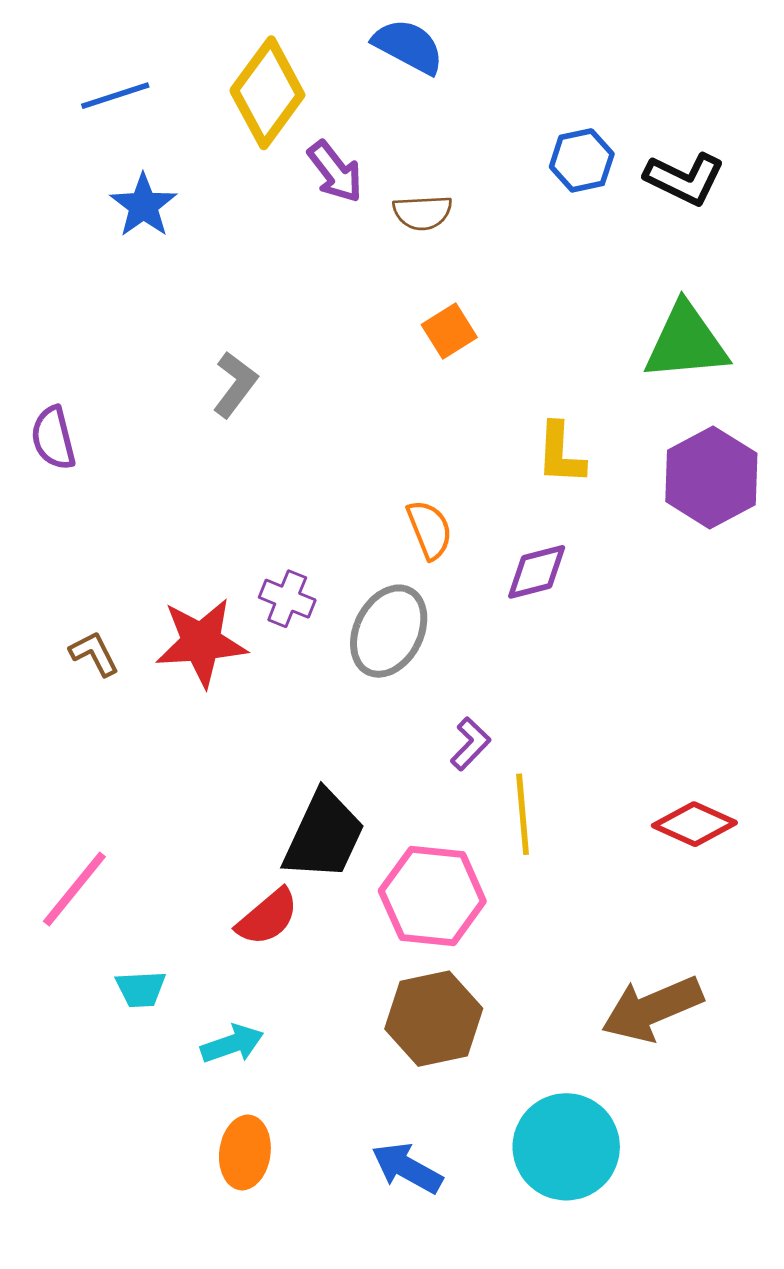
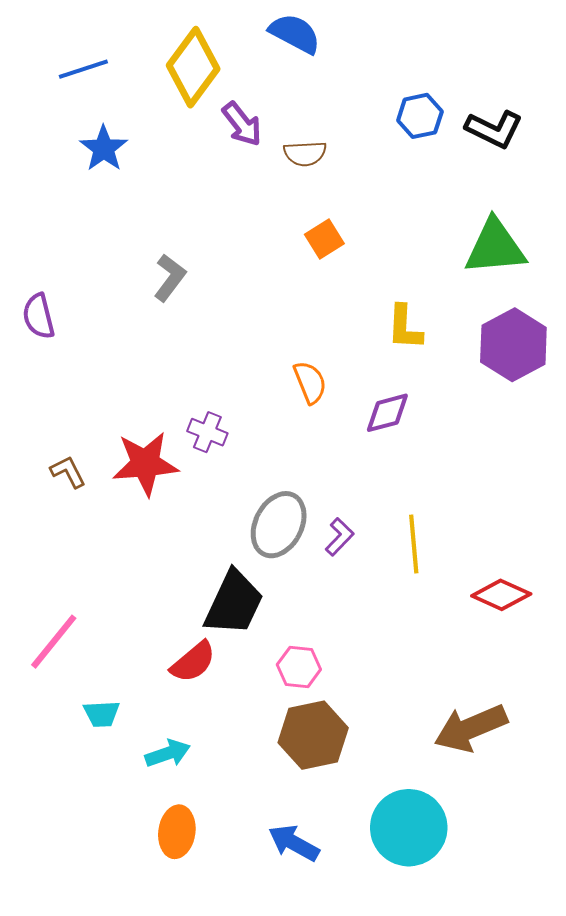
gray ellipse: (389, 631) -> (279, 525), moved
yellow line: (523, 814) -> (414, 544), moved
pink hexagon: (432, 896) -> (299, 667), moved, size x0.6

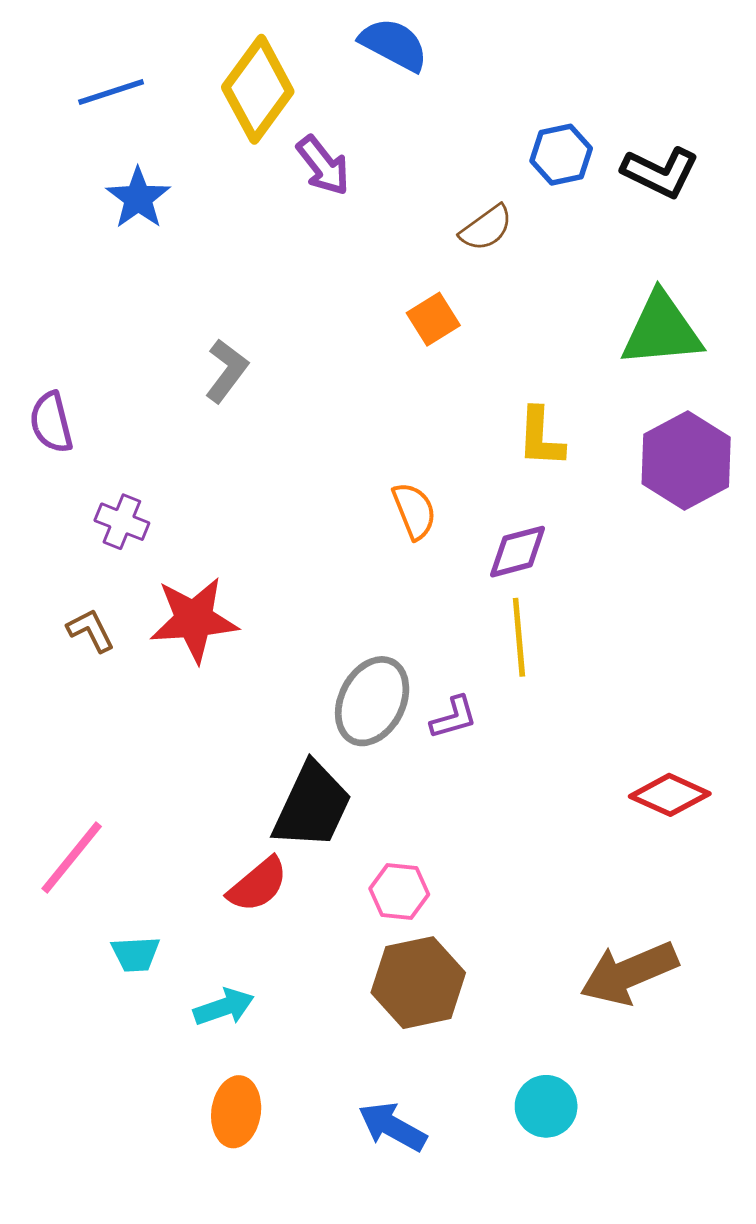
brown semicircle: (305, 154) -> (486, 228), moved, turned -33
purple cross: (207, 432) -> (122, 522), moved
purple L-shape: (340, 537) -> (454, 717), turned 30
yellow line: (414, 544) -> (519, 637), moved
cyan circle: (409, 828) -> (546, 1106), size x0.6

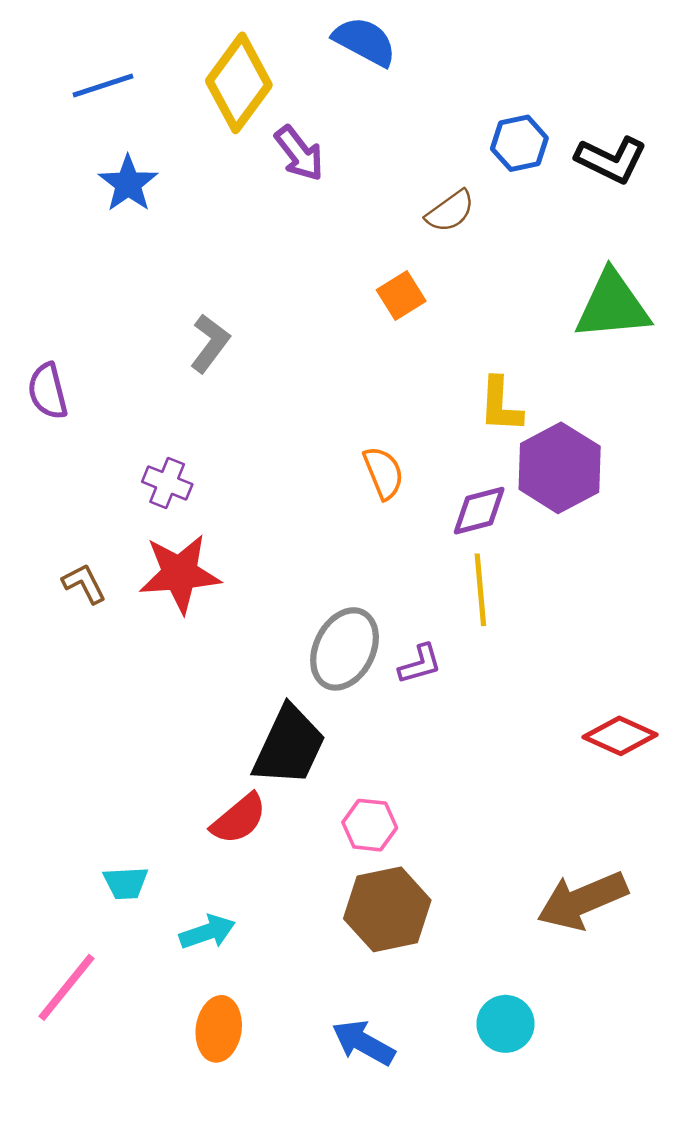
purple hexagon: (686, 460) -> (560, 468), moved
purple cross: (122, 522) -> (167, 483), moved
pink line: (72, 858) -> (67, 987), moved

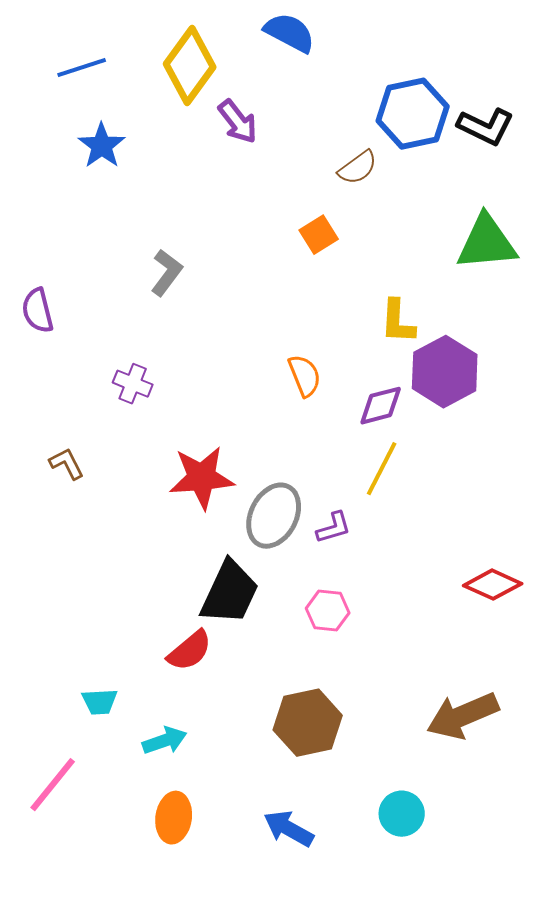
blue hexagon: (519, 143) -> (413, 114), size x1.6
red star: (180, 574) -> (202, 478), moved
yellow line: (480, 590) -> (382, 469), turned 32
pink hexagon: (370, 825) -> (328, 611), moved

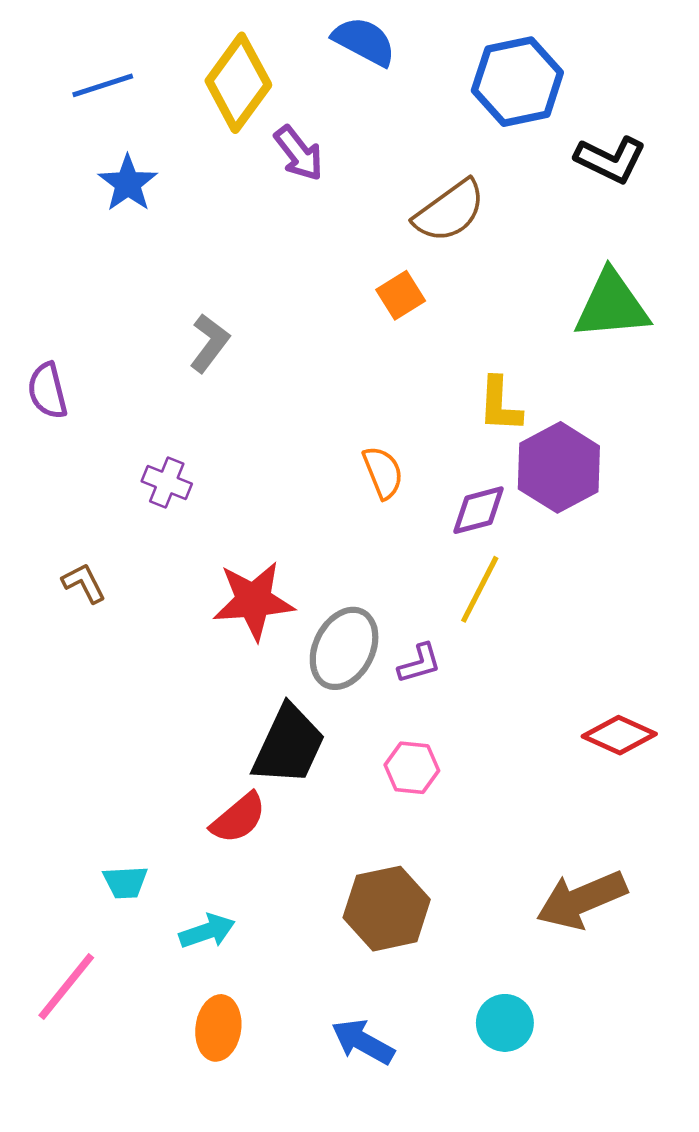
blue hexagon: (413, 114) -> (517, 82), moved
brown semicircle: (358, 168) -> (450, 211), size x1.5

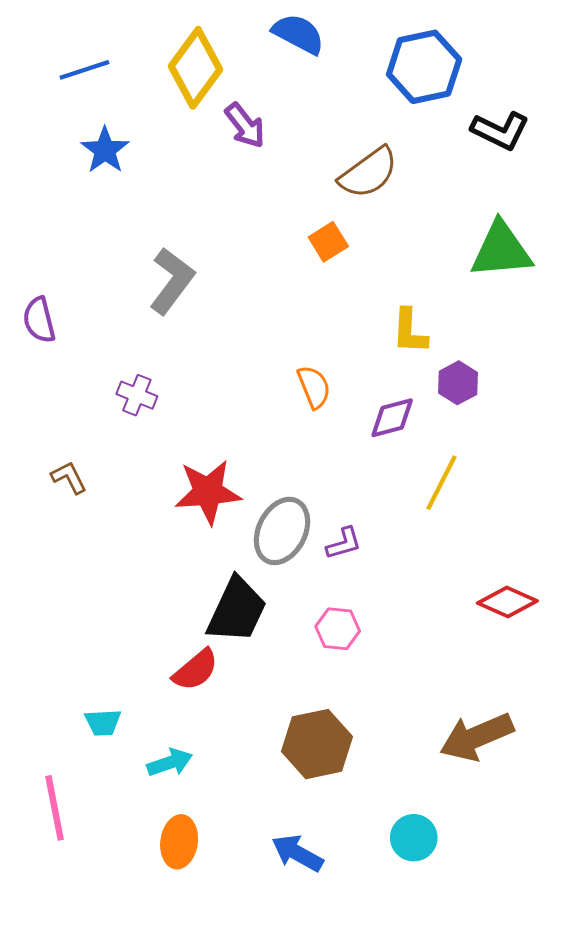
gray L-shape: (210, 343) -> (172, 281), size x1.4
purple hexagon: (559, 467) -> (458, 383), size x0.6
yellow line: (480, 589) -> (442, 483), moved
pink line: (66, 986) -> (55, 808), turned -50

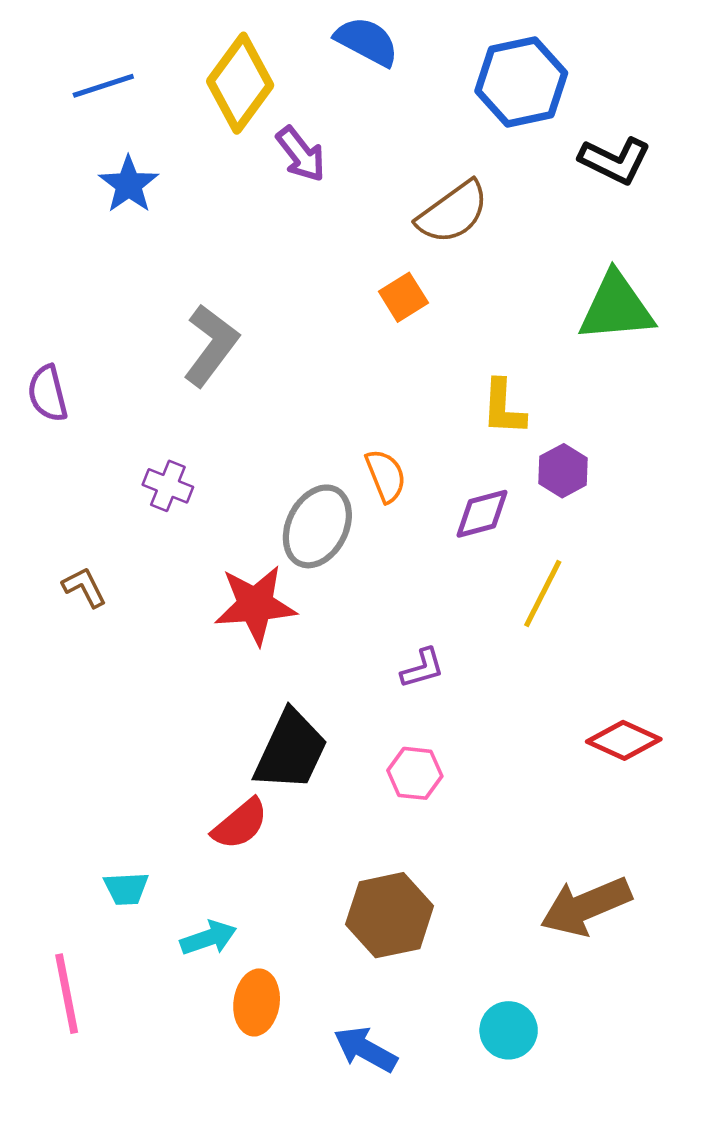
gray ellipse: (282, 531) -> (317, 526), moved
orange ellipse: (179, 842) -> (257, 1002), moved

